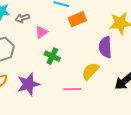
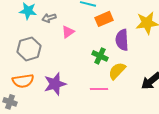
purple semicircle: (105, 47) -> (122, 40), moved
green cross: (52, 56) -> (100, 56), moved

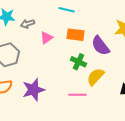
orange rectangle: (104, 19) -> (76, 35), moved, turned 30
purple semicircle: (122, 40) -> (100, 46), turned -35

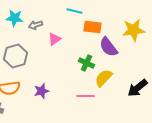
orange rectangle: (76, 35) -> (92, 27), moved
purple star: (34, 90) -> (41, 91), size x0.7

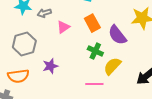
orange rectangle: (92, 27) -> (92, 23), moved, turned 54
purple star: (41, 91) -> (50, 66), moved

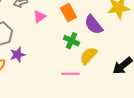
purple star: (50, 66) -> (18, 55), moved

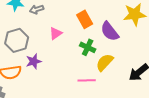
pink triangle: (40, 17) -> (56, 33), moved

